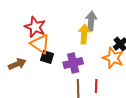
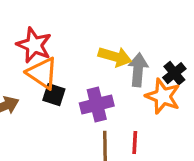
gray arrow: (91, 21) -> (138, 70), moved
yellow arrow: (84, 34) -> (115, 57), turned 102

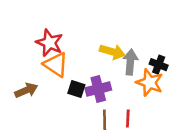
black cross: (174, 73) -> (159, 65), turned -30
black square: (54, 95) -> (76, 89), moved

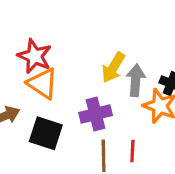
yellow arrow: (112, 52) -> (113, 67), turned 105
black square: (76, 89) -> (46, 133), moved, size x1.5

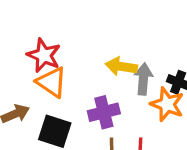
yellow arrow: (113, 67) -> (121, 66), turned 68

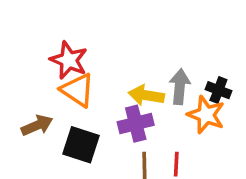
yellow arrow: (121, 66) -> (146, 95), moved

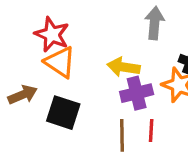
gray arrow: (180, 87) -> (154, 23), moved
purple cross: (136, 124) -> (137, 93), moved

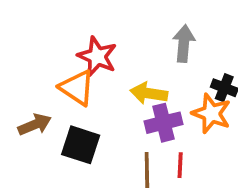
red star: (52, 34) -> (97, 56), moved

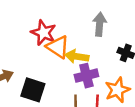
orange triangle: (77, 88) -> (58, 47), moved
orange star: (211, 113) -> (117, 90), moved, turned 30

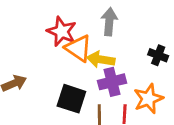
gray arrow: (100, 24) -> (109, 22), moved
black square: (33, 90) -> (71, 99), moved

